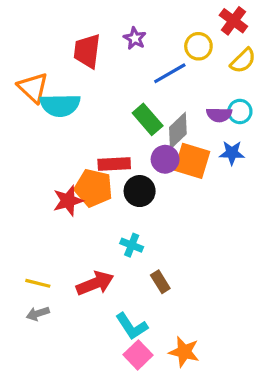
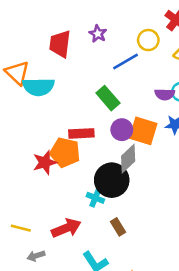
gray diamond: (178, 131) -> (128, 159), moved
black circle: (140, 191) -> (112, 180), moved, size x1.4
gray arrow: (38, 314) -> (36, 256), moved

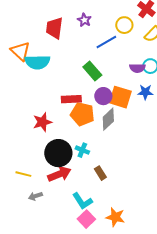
orange pentagon: (65, 152) -> (82, 114), moved
black circle: (112, 180) -> (58, 153), moved

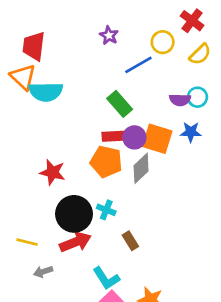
red trapezoid: (54, 28) -> (34, 46), moved
red rectangle: (71, 99) -> (116, 136), moved
red star: (42, 122) -> (53, 172), turned 30

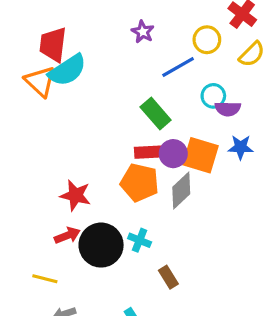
cyan semicircle: (46, 92) -> (67, 70), moved, turned -32
cyan circle: (197, 97) -> (213, 96), moved
red arrow: (75, 242) -> (67, 235), moved, size x0.7

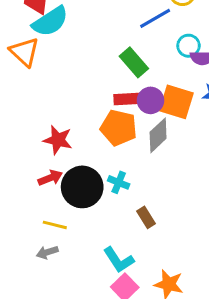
orange triangle: (40, 81) -> (24, 52), moved
yellow line: (45, 279) -> (55, 225), moved

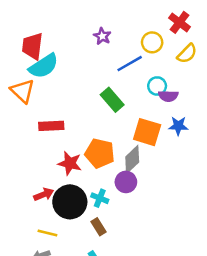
red rectangle: (129, 99) -> (51, 126), moved
purple circle: (151, 100) -> (126, 182), moved
red star: (58, 140) -> (70, 163), moved
brown rectangle: (146, 217) -> (99, 227), moved

